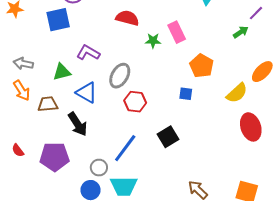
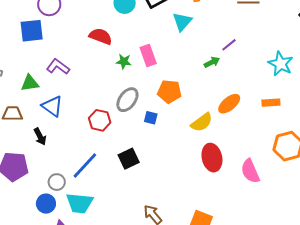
orange pentagon: (202, 66) -> (169, 92), turned -30
gray ellipse: (120, 76) -> (127, 100), moved
black arrow: (78, 124) -> (40, 137), size x0.7

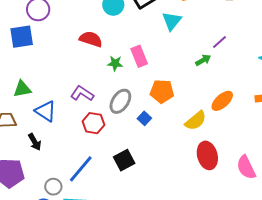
purple L-shape: (58, 67) -> (82, 93), moved
blue square: (151, 118) -> (144, 118), turned 32

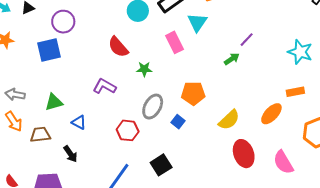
red semicircle: (91, 39) -> (118, 47), turned -145
pink rectangle: (139, 56) -> (174, 42), moved
purple L-shape: (82, 93) -> (104, 86), moved
orange ellipse: (222, 101) -> (271, 114), moved
blue triangle: (46, 111) -> (79, 122), size x0.7

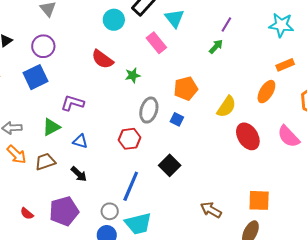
purple L-shape: (104, 86) -> (73, 103), moved

